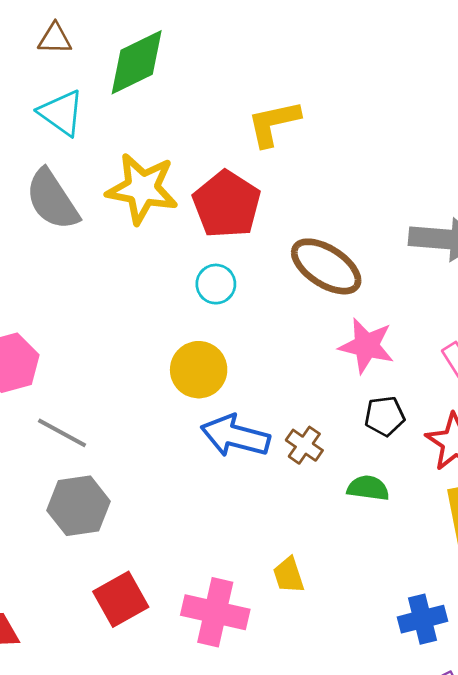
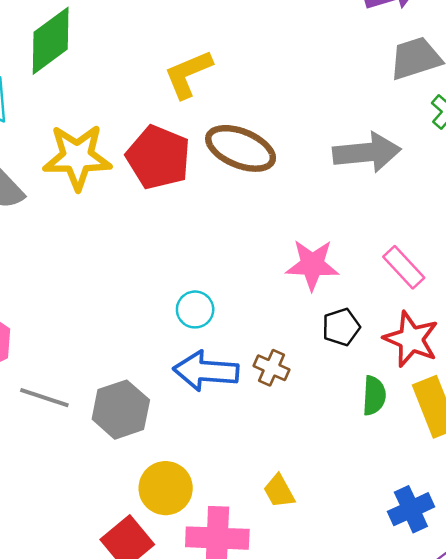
brown ellipse: (326, 266) -> (241, 148), moved
cyan circle: (216, 284) -> (195, 309), moved
yellow circle: (199, 370) -> (166, 488), moved
green semicircle: (368, 488) -> (374, 396), moved, turned 96
gray hexagon: (78, 506) -> (121, 410), moved

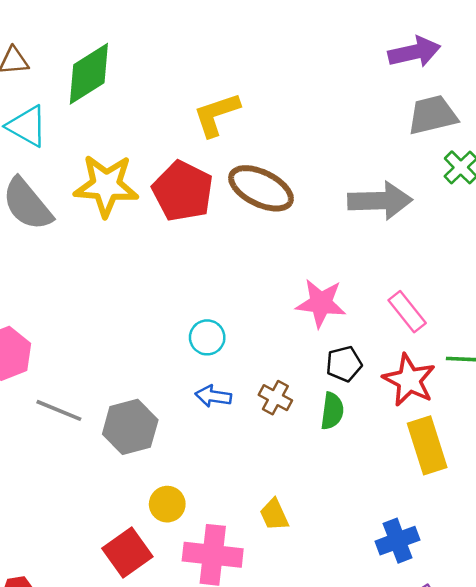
blue arrow: (206, 371) -> (213, 396), size x0.6
green semicircle: (374, 396) -> (332, 411), moved
yellow circle: (166, 488) -> (167, 504), size x0.7

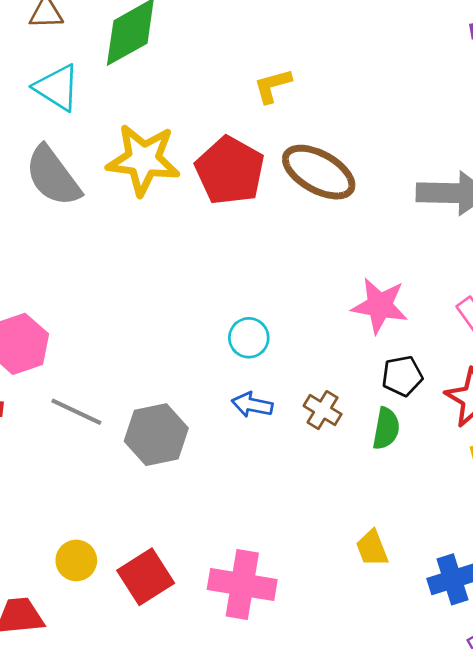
yellow L-shape: (216, 115) -> (273, 86), size x0.7
yellow circle: (167, 504) -> (76, 560), moved
yellow trapezoid: (274, 515) -> (372, 548), moved

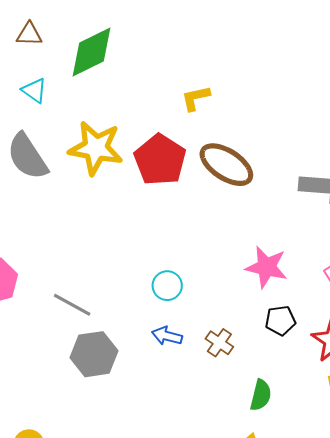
cyan triangle: (57, 88) -> (34, 90), size x0.7
gray line: (76, 412) -> (72, 305), moved
green semicircle: (386, 429) -> (261, 395), moved

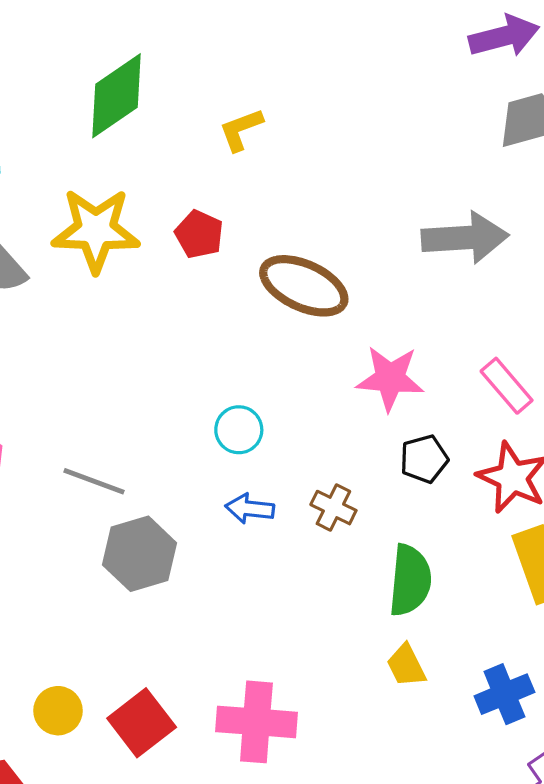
green diamond: (91, 52) -> (116, 96), moved
red pentagon: (160, 160) -> (199, 234), size x0.6
brown ellipse: (226, 165) -> (304, 286), moved
green semicircle: (261, 395) -> (410, 580), size x1.4

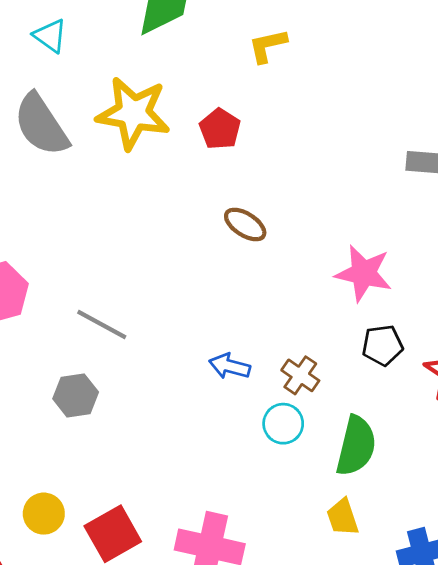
brown ellipse: (304, 286) -> (245, 224), moved, size x0.6
cyan circle: (239, 430) -> (283, 424), moved
gray hexagon: (139, 554) -> (76, 395), moved, size x0.7

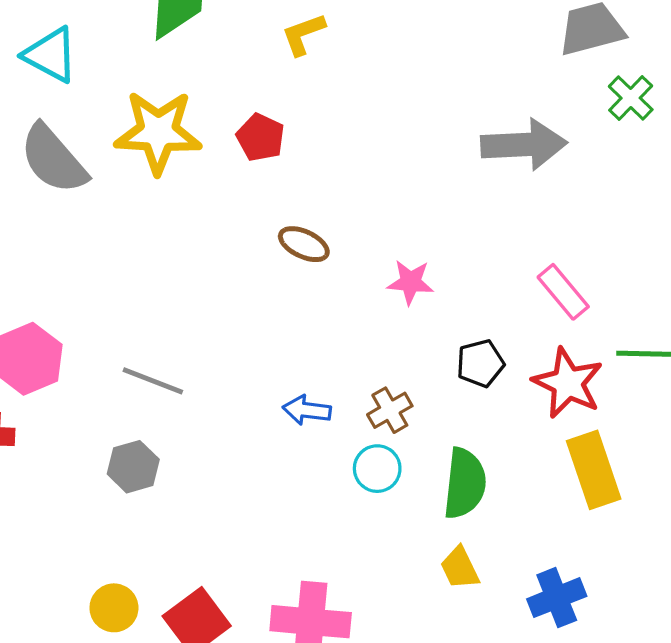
cyan triangle: (50, 36) -> (51, 55), size x1.4
pink star: (364, 273) -> (410, 282), moved, size x0.7
brown cross: (300, 375) -> (390, 410), turned 33

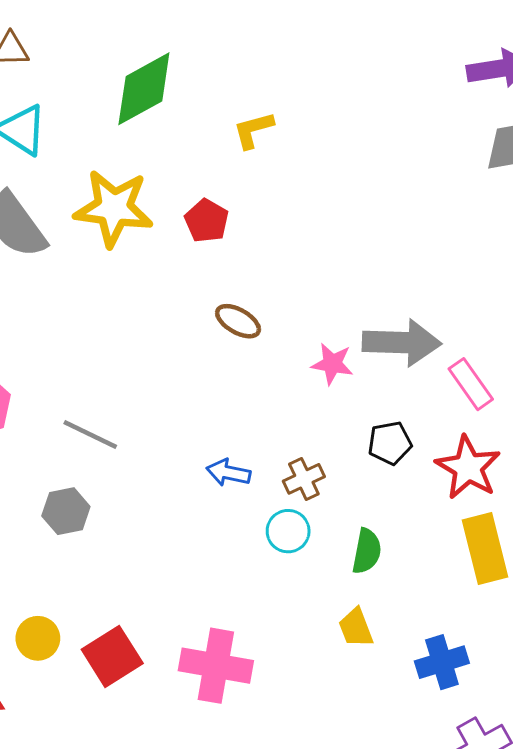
gray arrow: (524, 145) -> (402, 343), moved
green semicircle: (465, 483) -> (367, 551), size x0.7

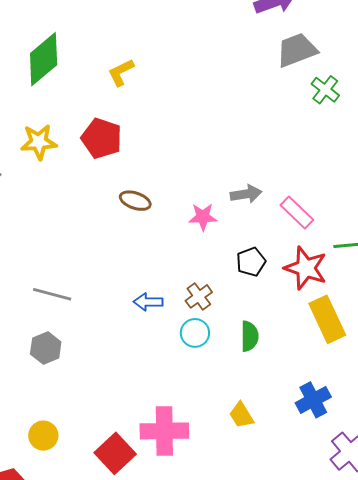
yellow star: (114, 208) -> (39, 142), size x0.7
red pentagon: (207, 221) -> (102, 138), size x1.4
gray arrow: (402, 343) -> (246, 194), size x0.6
yellow trapezoid: (356, 628) -> (241, 415), moved
red square: (112, 656) -> (115, 453), moved

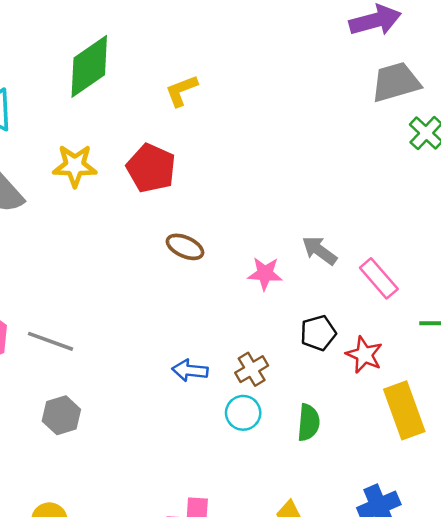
gray arrow: (246, 194) -> (319, 251), turned -140
red star: (306, 268) -> (364, 355), moved, size x0.7
gray line: (52, 294) -> (51, 341), moved

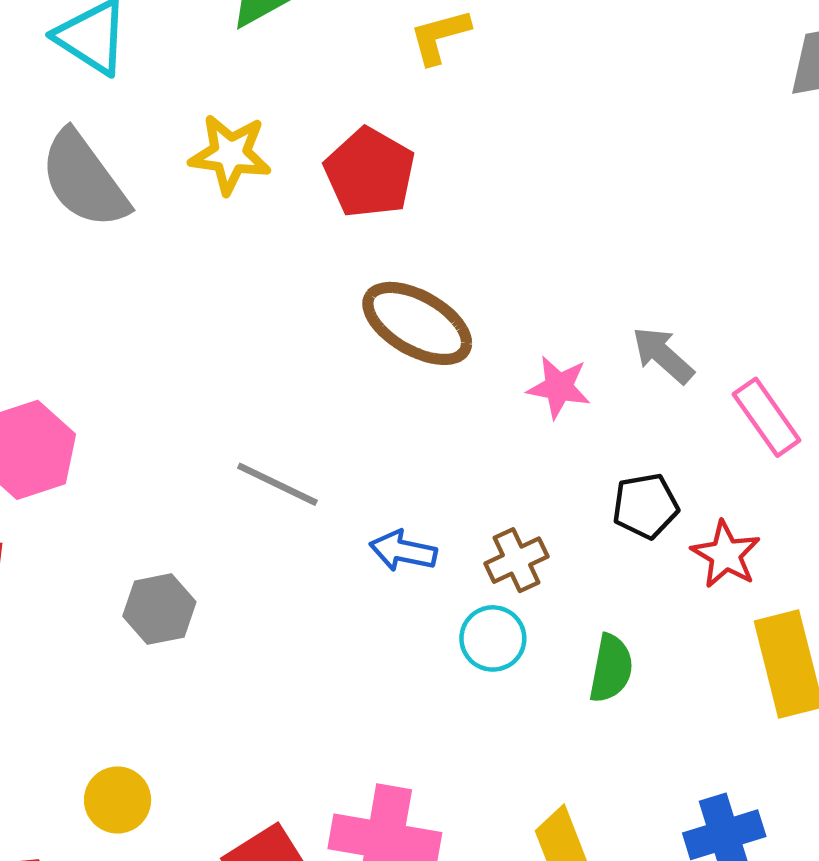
brown ellipse: (185, 247) -> (417, 323), size x1.6
gray line: (51, 341) -> (277, 484), moved

